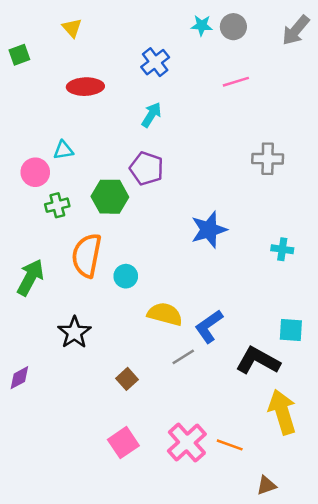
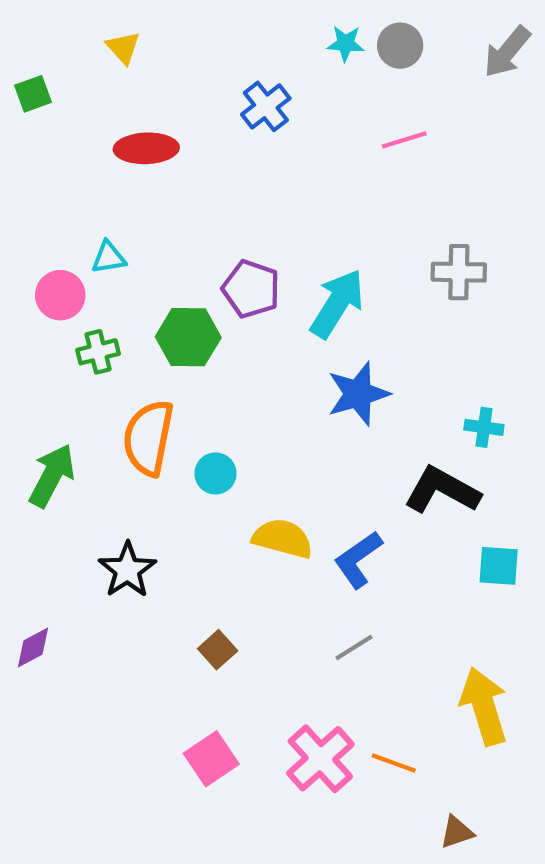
cyan arrow: (151, 115) -> (337, 304), moved, size x1.6
gray line: (183, 357) -> (354, 648), moved
black L-shape: (258, 361) -> (442, 490), moved

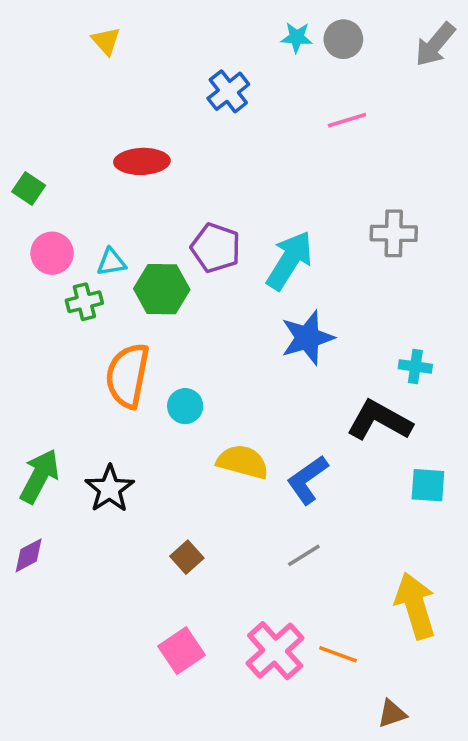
green square: (33, 94) -> (29, 188), moved, turned -36
red ellipse: (146, 148) -> (142, 161), moved
cyan triangle: (109, 257) -> (111, 262), moved
green arrow: (52, 476) -> (39, 476), moved

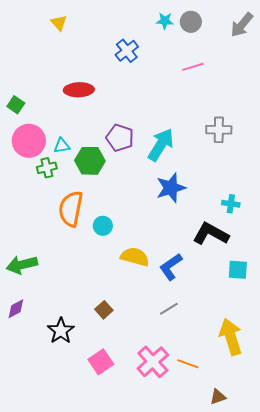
pink circle: (52, 253) -> (29, 141), size x1.4
green arrow: (39, 476) -> (22, 265), turned -132
black star: (110, 489) -> (61, 331), moved

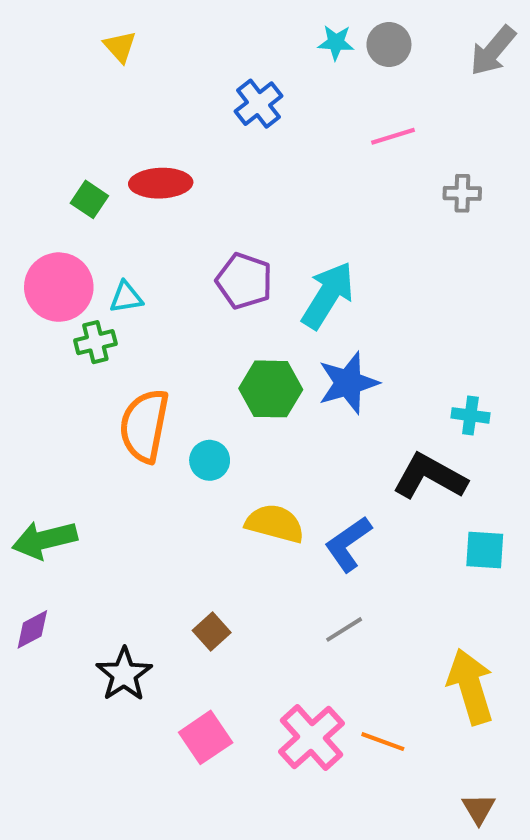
green square: (16, 105) -> (89, 199), moved
gray cross: (219, 130) -> (462, 193), moved, size x0.7
green hexagon: (90, 161) -> (271, 389), moved
brown triangle: (218, 397) -> (479, 809), moved, turned -42

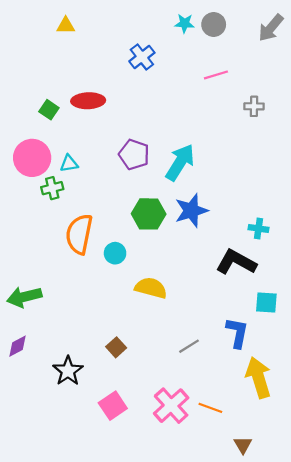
yellow triangle: (120, 47) -> (66, 26), turned -48
blue L-shape: (348, 544) -> (237, 333), moved, turned 136
brown triangle: (479, 809) -> (243, 445), moved

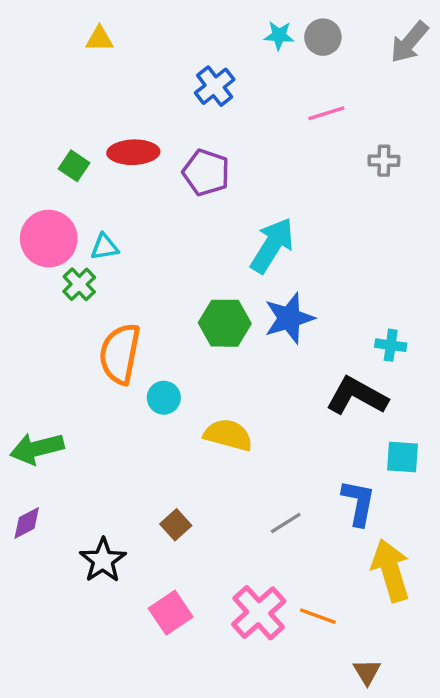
purple pentagon: (134, 155) -> (206, 173), moved
green cross: (52, 188) -> (79, 284), turned -30
cyan circle: (115, 253) -> (164, 398), moved

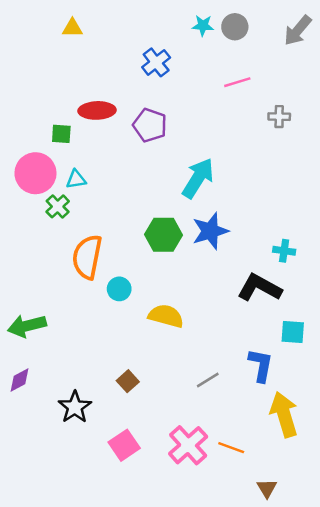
green square: (74, 166) -> (61, 134), moved, turned -30

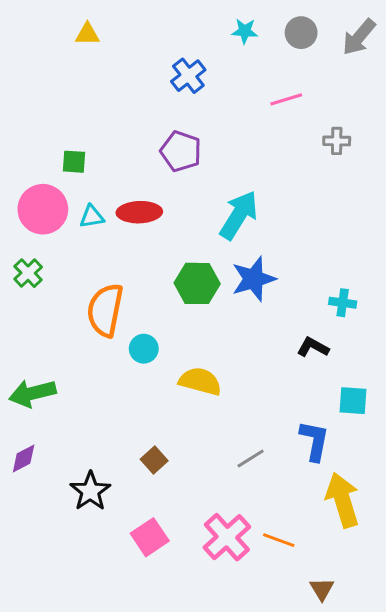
gray circle: (235, 27) -> (301, 33), moved
red ellipse: (97, 110) -> (139, 212), moved
green cross: (58, 206) -> (28, 273), moved
black L-shape: (259, 288) -> (313, 347), size x0.6

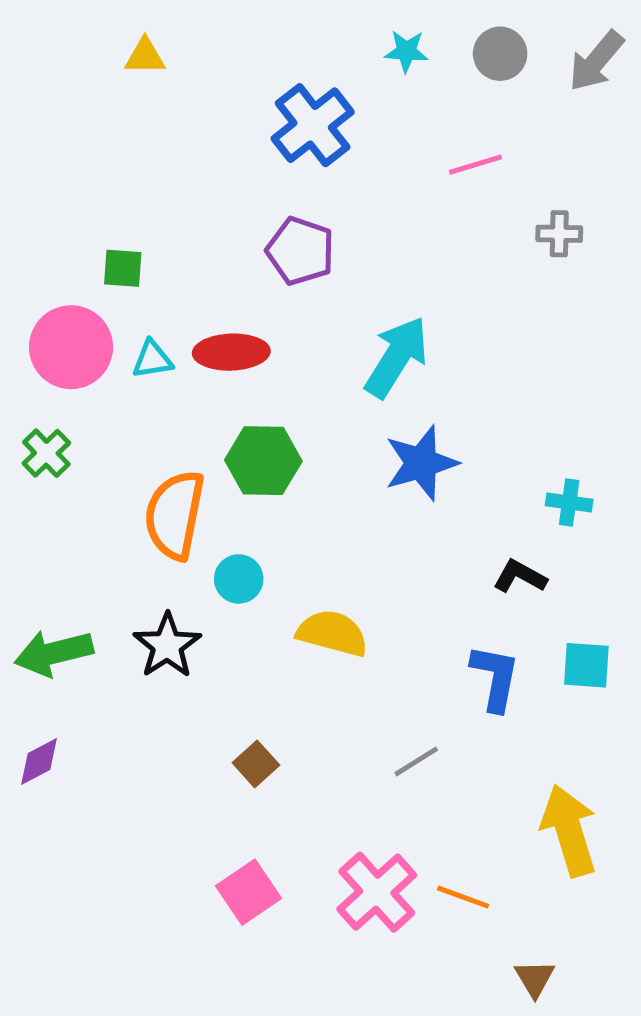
blue cross: (188, 76) -> (313, 125), size x1.4
green hexagon: (197, 283) -> (263, 461), moved
blue L-shape: (314, 441) -> (495, 678), moved
black star: (90, 491) -> (167, 646), moved

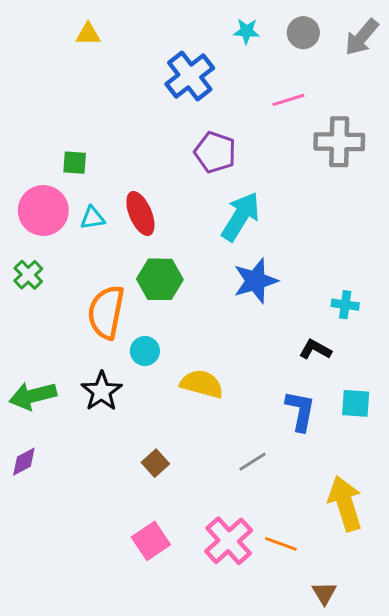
gray cross: (559, 234) -> (339, 142), size x1.8
purple pentagon: (300, 251) -> (215, 152), moved
red ellipse: (231, 352) -> (140, 213), turned 69

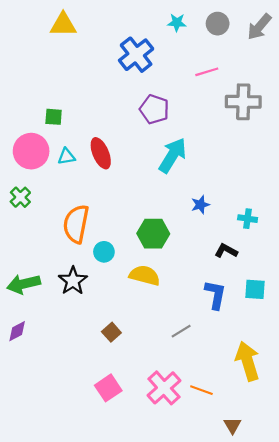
yellow triangle: (88, 34) -> (63, 25), size x1.5
green hexagon: (160, 279) -> (153, 234), moved
blue star: (256, 281) -> (200, 205), moved, size x0.6

